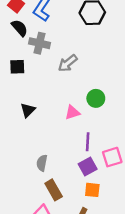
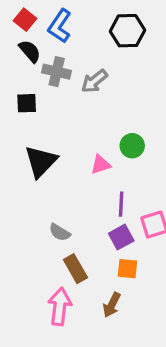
gray arrow: (68, 63) -> (94, 81), moved
black triangle: (28, 110) -> (41, 161), size x1.6
gray semicircle: (42, 163) -> (60, 232), turned -70

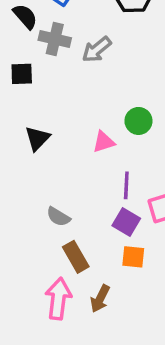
black triangle: (41, 161) -> (37, 138), size x0.7
purple square: (121, 237) -> (126, 222), turned -30
brown arrow: (112, 305) -> (100, 299), moved

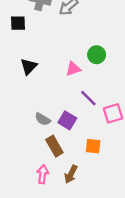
purple line: (126, 185) -> (88, 98), turned -48
purple square: (126, 222) -> (67, 120), moved
pink arrow: (58, 299) -> (43, 174), size x0.7

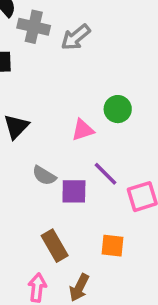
gray semicircle: (43, 119) -> (44, 176), moved
purple square: (67, 120) -> (74, 191), moved, turned -30

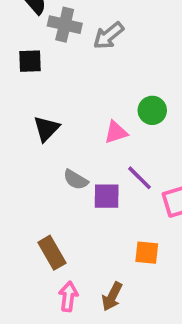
brown rectangle: (55, 246) -> (52, 253), moved

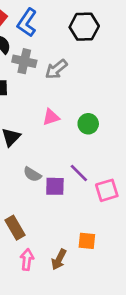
pink triangle: (116, 132) -> (51, 117), moved
orange square: (147, 253) -> (87, 241), moved

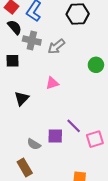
green circle: (88, 124) -> (96, 65), moved
gray semicircle: (32, 174) -> (34, 144), moved

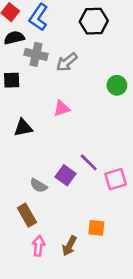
black semicircle: (15, 27) -> (14, 38), turned -63
black triangle: (22, 98) -> (23, 128), turned 35
purple square: (55, 136) -> (66, 175), turned 35

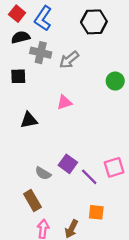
purple line: (89, 162) -> (89, 177), moved

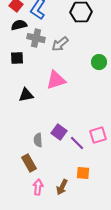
pink triangle: (64, 102) -> (56, 80), size x1.5
gray semicircle: (43, 173) -> (38, 140), turned 56

